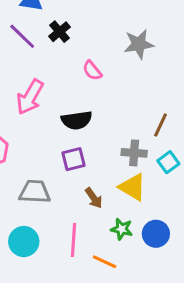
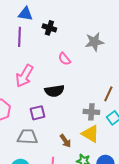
black cross: (60, 32) -> (49, 28), moved, turned -32
purple line: (22, 36) -> (19, 37), turned 48
purple square: (74, 159) -> (37, 113), moved

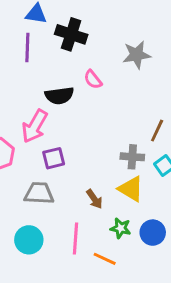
black cross: (49, 28) -> (71, 34), size x1.5
pink arrow: (24, 76) -> (35, 126), moved
black semicircle: (54, 91) -> (59, 96), moved

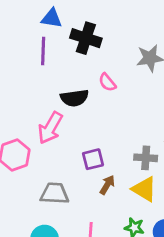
purple square: (54, 158) -> (93, 159), moved
brown arrow: (94, 199) -> (107, 185), moved, turned -114

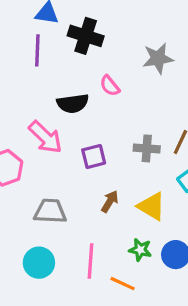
pink arrow: (50, 128) -> (45, 137), turned -76
gray cross: (146, 158) -> (147, 148), moved
purple square: (93, 159) -> (94, 156), moved

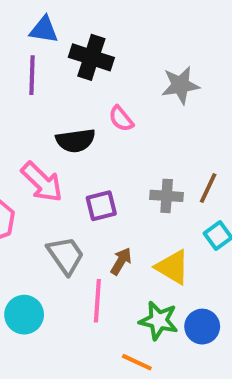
gray trapezoid: (50, 211) -> (66, 255), moved, turned 52
green star: (140, 250) -> (159, 321), size x1.4
pink line: (90, 261) -> (97, 301), moved
cyan circle: (39, 263) -> (24, 315), moved

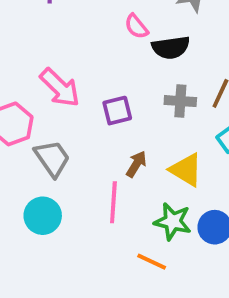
black semicircle: (76, 140) -> (171, 47), moved
gray trapezoid: (66, 255) -> (52, 158), moved

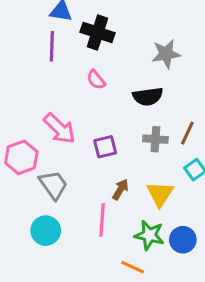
pink semicircle: (136, 26) -> (96, 80), moved
yellow triangle: (186, 170) -> (160, 194), turned 32

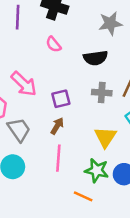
brown arrow: (120, 189) -> (57, 126), moved

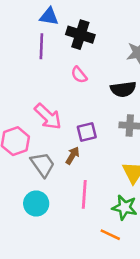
brown arrow: (57, 126) -> (73, 155), moved

